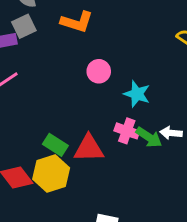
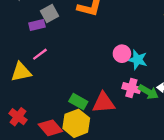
pink circle: (99, 71) -> (122, 54), moved

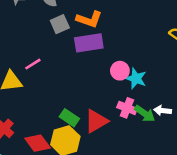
gray square: (50, 13) -> (60, 24), moved
purple rectangle: (37, 25) -> (89, 43), moved, size x1.6
red triangle: (104, 103) -> (96, 121), turned -30

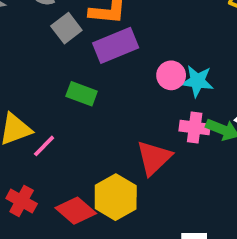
pink line: (33, 64) -> (44, 146), moved
green rectangle: (69, 118) -> (82, 94), moved

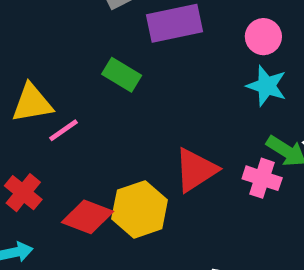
pink circle: (171, 75) -> (263, 37), moved
pink cross: (195, 128) -> (262, 178), moved
red diamond: (76, 211) -> (88, 217), turned -30

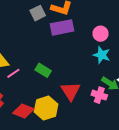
green rectangle: (122, 75) -> (43, 70), moved
red triangle: (196, 170) -> (71, 91), turned -30

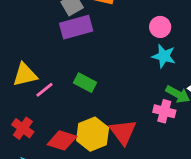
purple rectangle: (62, 27) -> (76, 27), moved
red triangle: (71, 91) -> (123, 132), moved

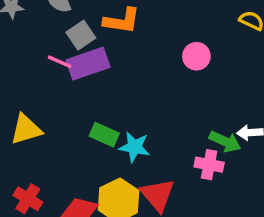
cyan star: (164, 56) -> (134, 147), moved
pink line: (45, 90) -> (60, 62), moved, turned 66

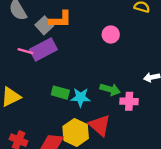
gray square: (81, 35) -> (44, 25), moved
green arrow: (225, 142) -> (110, 89), moved

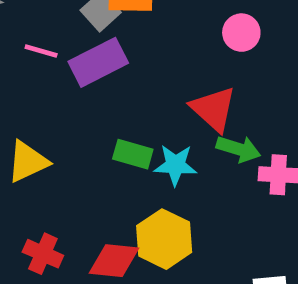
pink line: (25, 51) -> (41, 51), moved
red triangle: (100, 125) -> (213, 109), moved

